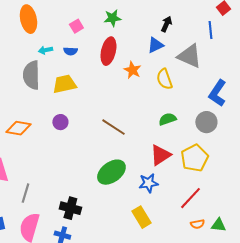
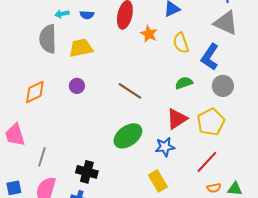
gray triangle: (189, 56) -> (226, 23), moved
blue L-shape: (217, 93) -> (210, 57), moved
orange diamond: (18, 128) -> (35, 92), turned -35

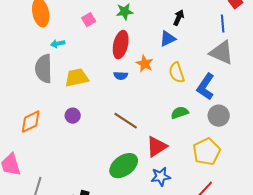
blue semicircle: (87, 15) -> (121, 76), moved
red triangle: (177, 119) -> (157, 147), moved

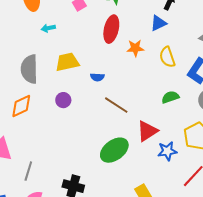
orange star: (145, 64) -> (135, 48), turned -30
gray semicircle: (44, 69) -> (29, 69), moved
blue semicircle: (121, 76) -> (97, 77), moved
blue star: (161, 177) -> (167, 151), moved

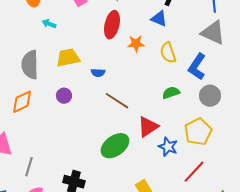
blue triangle: (158, 23) -> (159, 19), turned 48
cyan arrow: (48, 28) -> (49, 24), turned 32
blue star: (167, 151) -> (168, 147), turned 30

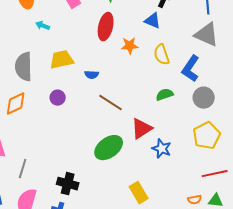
yellow pentagon: (198, 132) -> (207, 136), moved
red line: (194, 172) -> (215, 174), moved, turned 35

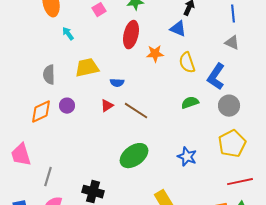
cyan arrow: (43, 26) -> (68, 34), turned 32
gray triangle: (207, 35) -> (232, 43), size x0.6
gray semicircle: (24, 67) -> (49, 75), size x0.7
purple circle: (58, 98) -> (67, 106), moved
red triangle: (142, 129) -> (107, 106), moved, size x0.6

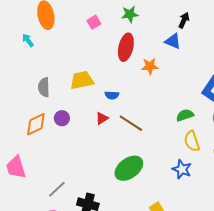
cyan arrow: (68, 34) -> (28, 40), moved
yellow semicircle: (187, 63) -> (192, 141), moved
gray line: (48, 177) -> (57, 189), moved, turned 30

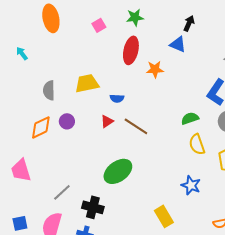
cyan arrow: (28, 40) -> (22, 53), moved
green ellipse: (129, 168) -> (118, 171), moved
blue star: (182, 169) -> (191, 185), moved

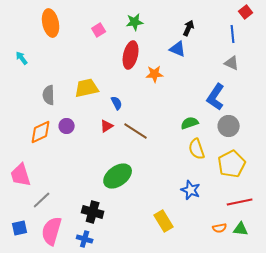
blue semicircle: (117, 98) -> (117, 103), turned -120
gray line: (62, 192) -> (42, 200), moved

